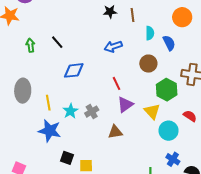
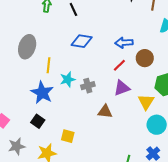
blue arrow: (113, 47) -> (124, 43), moved
brown circle: (148, 64) -> (145, 58), moved
red line: (117, 83) -> (119, 65), turned 56
black square: (67, 158) -> (38, 121), moved

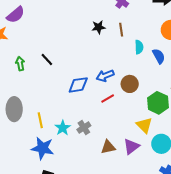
blue diamond: (82, 41) -> (78, 85), moved
red line: (119, 65) -> (108, 99), turned 32
purple triangle: (122, 88) -> (131, 146), moved

